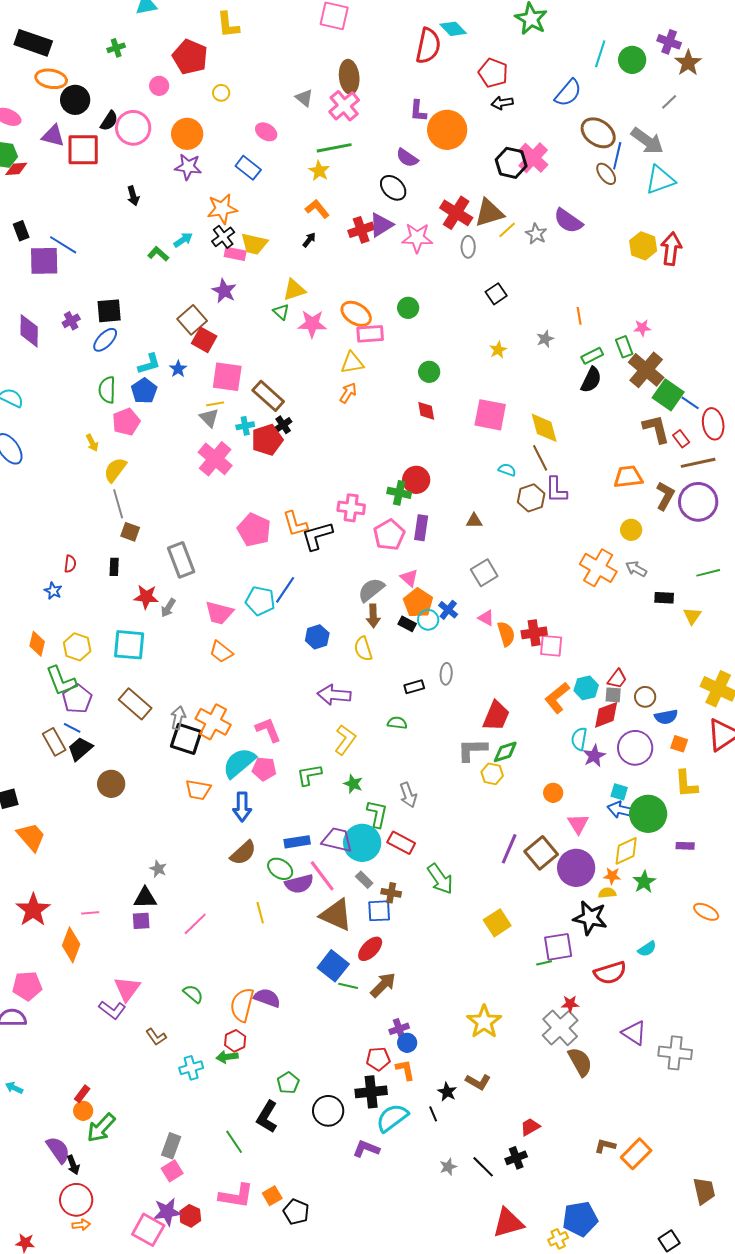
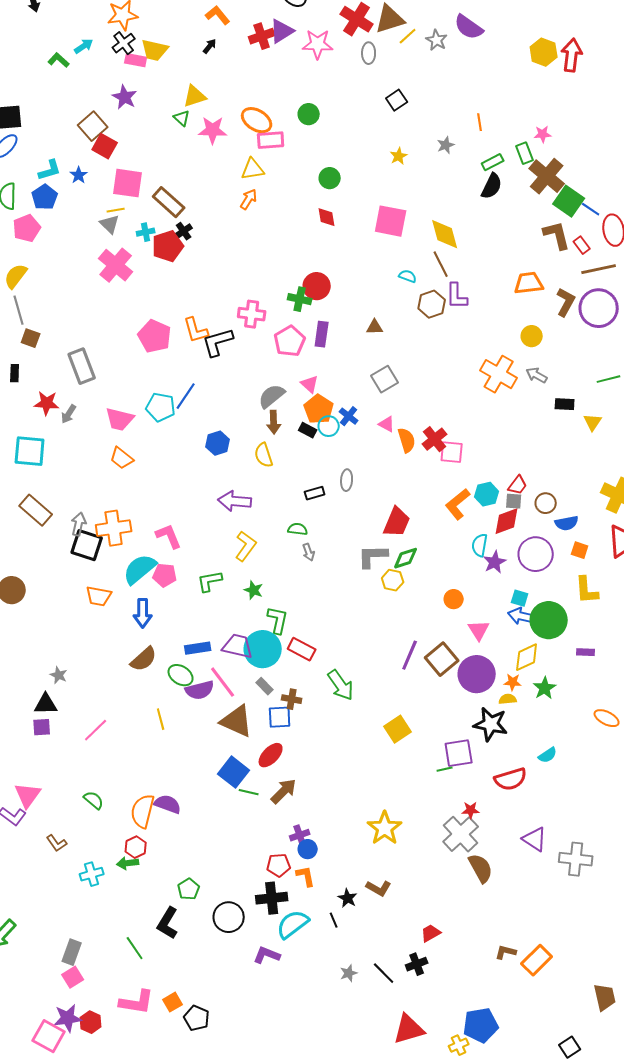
red cross: (534, 633) -> (435, 439), turned -30
orange cross: (213, 722) -> (114, 528), turned -36
gray arrow: (408, 795) -> (309, 552), moved, size x0.7

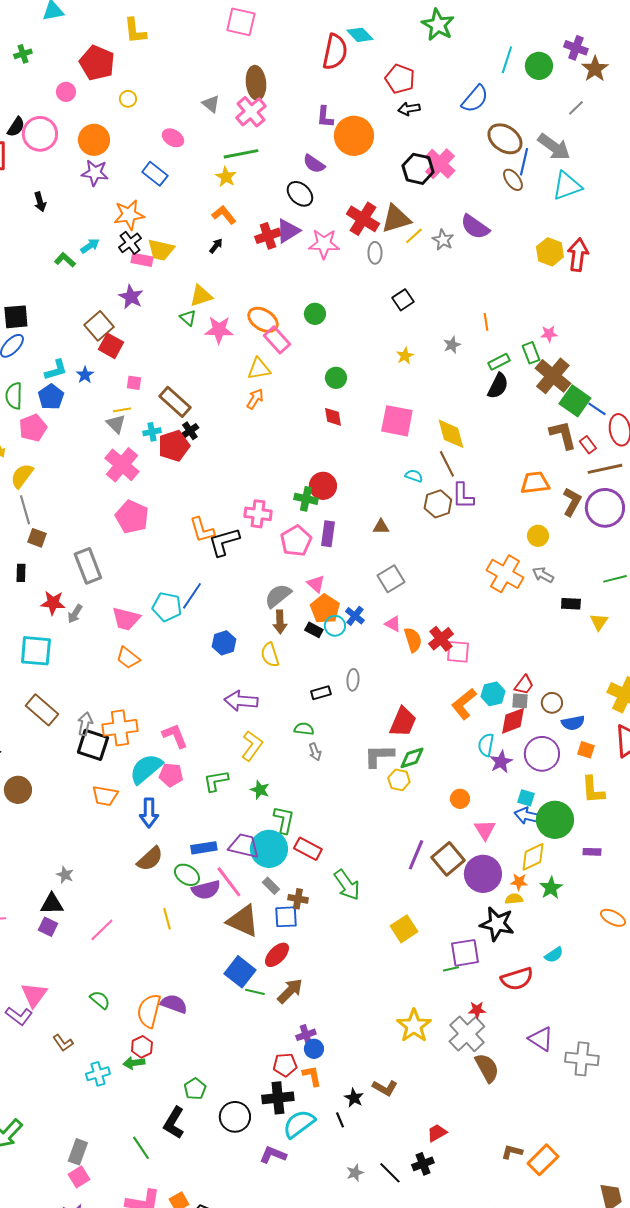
pink rectangle: (271, 140) -> (277, 340), turned 52
pink square: (128, 183) -> (134, 383), size x0.5
pink pentagon: (155, 336) -> (132, 517), moved
purple square: (42, 727) -> (48, 927), turned 30
yellow star: (385, 828) -> (414, 1026), moved

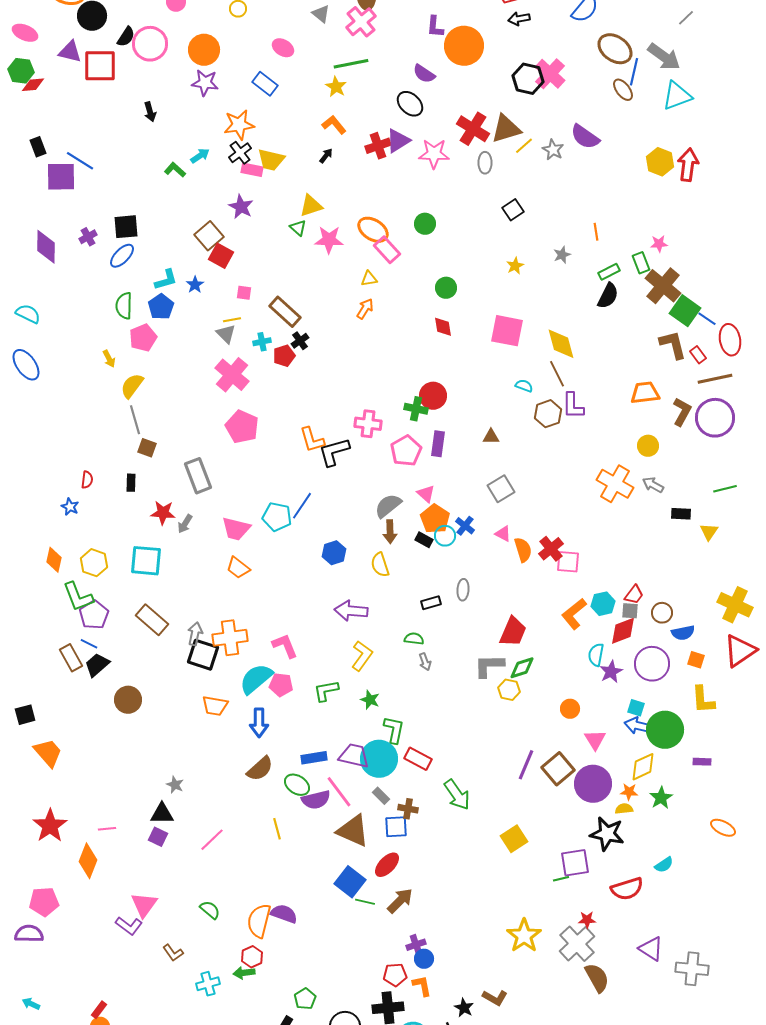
yellow triangle: (259, 369) -> (369, 279), size x0.7
red pentagon: (174, 446) -> (284, 356), size x0.7

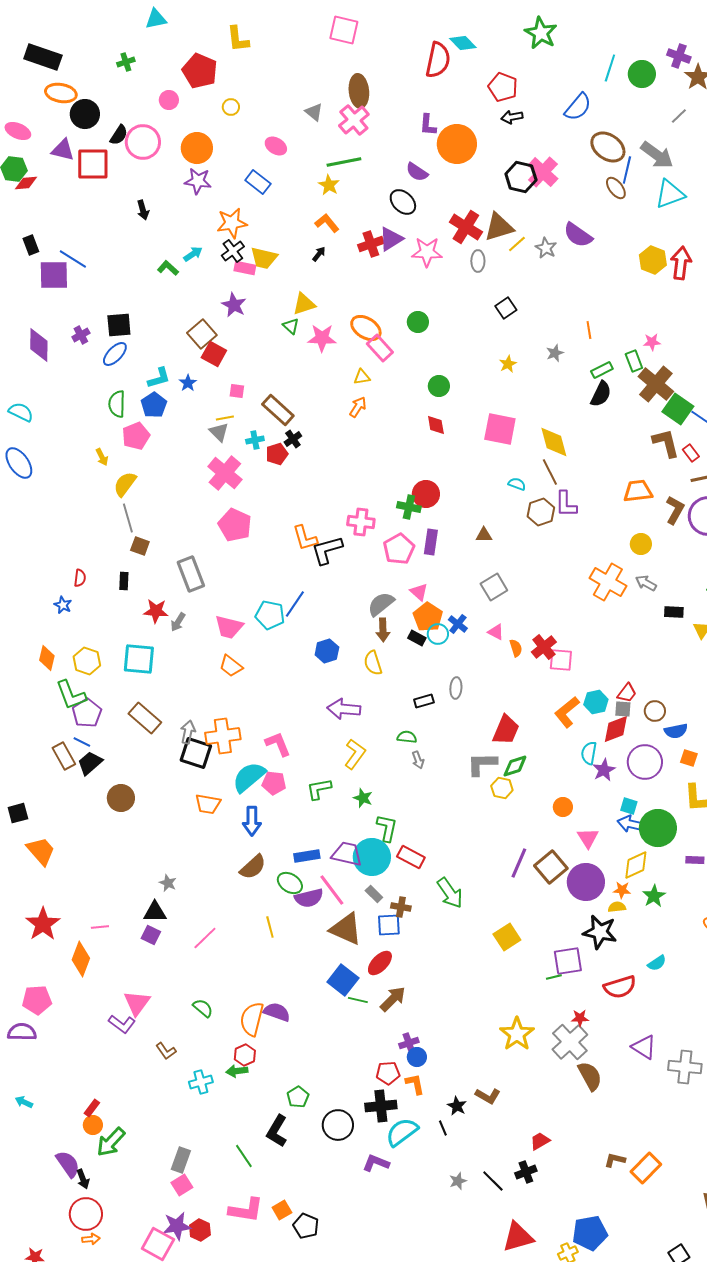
orange semicircle: (523, 550) -> (516, 648), size x0.7

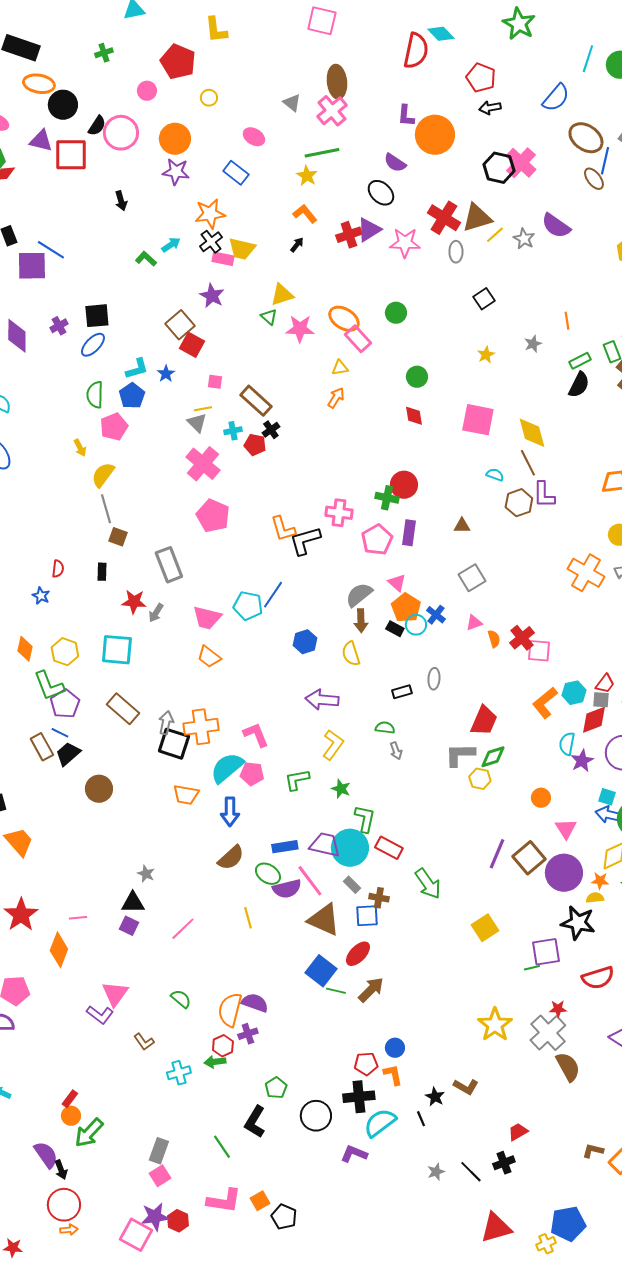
red pentagon: (277, 454) -> (255, 445), turned 30
pink triangle: (496, 632) -> (474, 623), turned -48
purple cross: (409, 1043) -> (248, 1034), moved

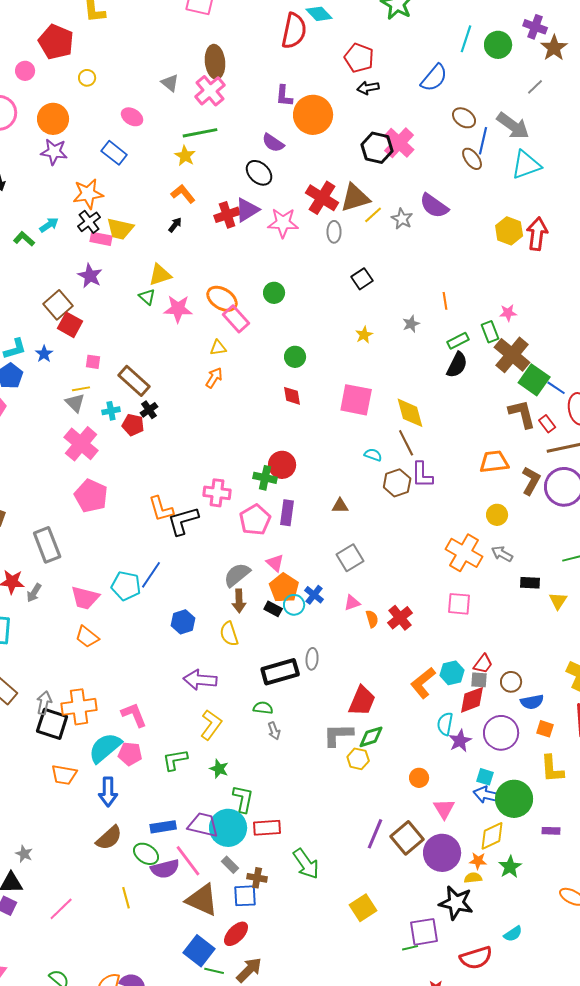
brown ellipse: (586, 138) -> (464, 118), size x0.7
pink square: (539, 651) -> (459, 604), moved
black rectangle: (402, 692) -> (280, 672), size x1.8
red rectangle: (389, 848) -> (267, 828), turned -32

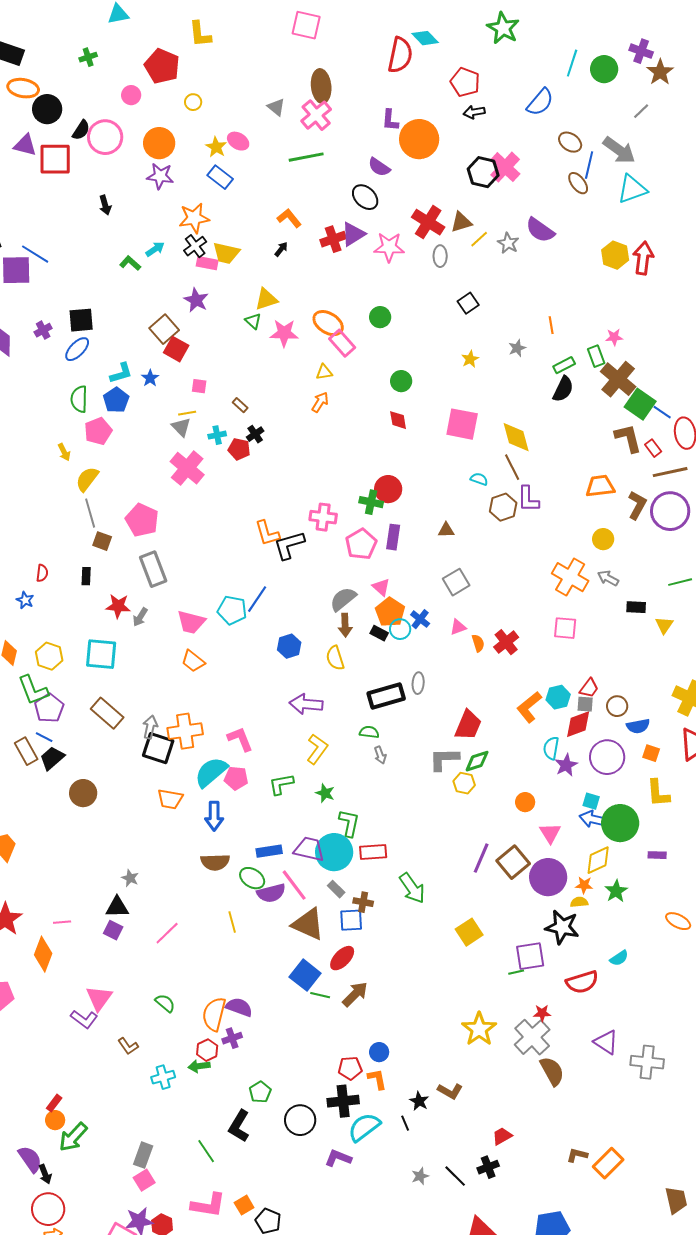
yellow star: (185, 156) -> (216, 147), moved
brown triangle: (355, 198) -> (461, 222), size x0.7
brown rectangle: (134, 381) -> (240, 405), size x0.5
pink pentagon: (91, 496) -> (142, 520), moved
brown semicircle: (109, 838) -> (215, 862), turned 40

